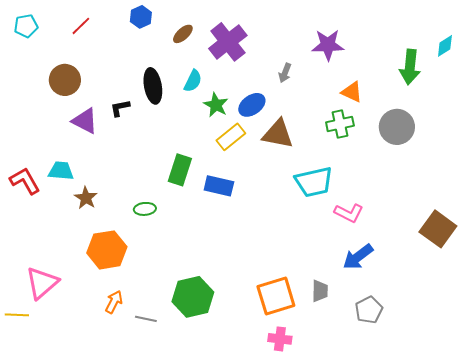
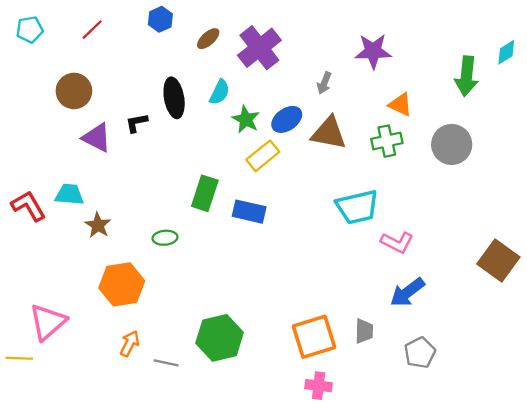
brown triangle: (278, 134) -> (329, 133), moved

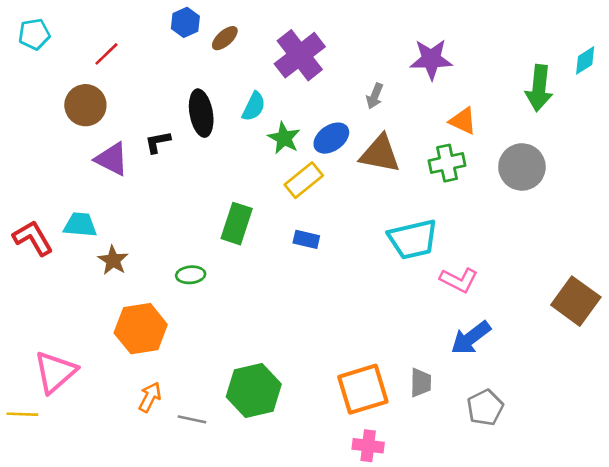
red line: (92, 30) -> (106, 54), moved
brown ellipse: (208, 39) -> (225, 38), moved
blue rectangle: (249, 212) -> (306, 239), moved, size x0.7

